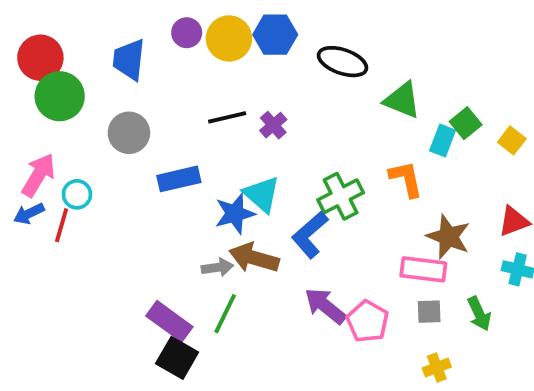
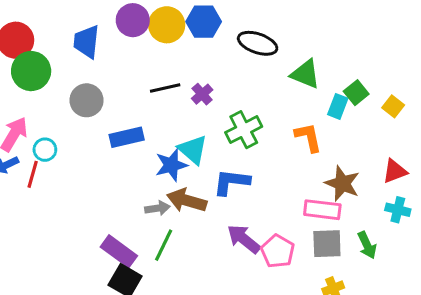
purple circle: (187, 33) -> (133, 20), size x1.4
green cross: (341, 196) -> (244, 130), moved
blue L-shape: (310, 235) -> (231, 182), turned 48
gray square: (429, 312) -> (327, 244), size x1.5

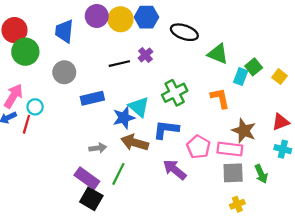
purple cross: (202, 94) -> (145, 55), moved
gray arrow: (157, 208) -> (98, 148), moved
pink pentagon: (278, 251) -> (198, 147), moved

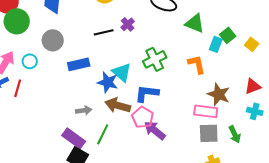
cyan circle: (35, 107) -> (30, 61), moved
blue star: (124, 118) -> (108, 82), turned 30
pink pentagon: (198, 147) -> (143, 117), moved

